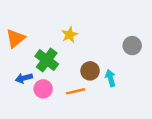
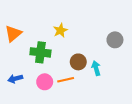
green cross: (47, 60) -> (40, 52), turned -30
blue arrow: (24, 78) -> (15, 79), moved
pink circle: (43, 89) -> (45, 82), moved

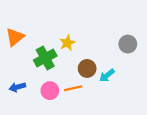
yellow star: (60, 30) -> (67, 43), moved
green cross: (40, 52) -> (45, 58), turned -36
cyan arrow: (96, 68) -> (107, 75), turned -112

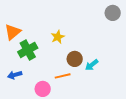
gray circle: (128, 44) -> (113, 13), moved
green cross: (45, 58) -> (28, 50), moved
pink circle: (50, 91) -> (43, 89), moved

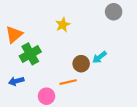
gray circle: (113, 13) -> (114, 12), moved
yellow star: (58, 37) -> (63, 25), moved
cyan arrow: (92, 65) -> (100, 57), moved

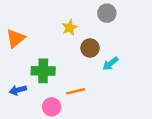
gray circle: (114, 12) -> (107, 13), moved
green cross: (30, 54) -> (43, 71), moved, turned 30
brown circle: (81, 64) -> (90, 48), moved

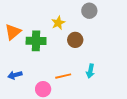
cyan arrow: (110, 64) -> (90, 71), moved, turned -40
green cross: (43, 71) -> (36, 41), moved

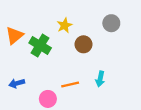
gray circle: (89, 11) -> (111, 23), moved
green cross: (36, 41) -> (40, 45), turned 30

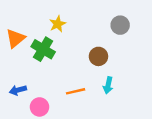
yellow star: (65, 25) -> (58, 24), moved
brown circle: (83, 44) -> (98, 56), moved
pink circle: (48, 99) -> (39, 107), moved

